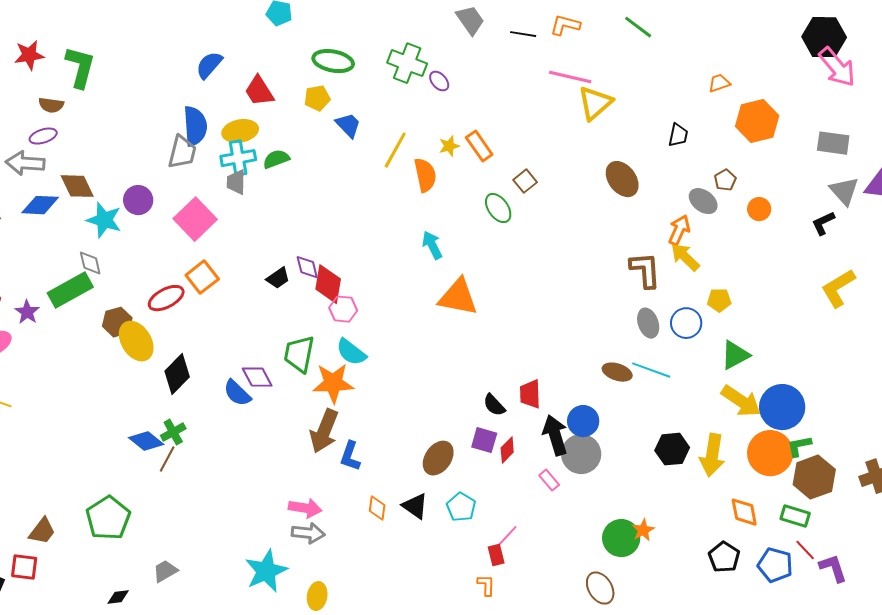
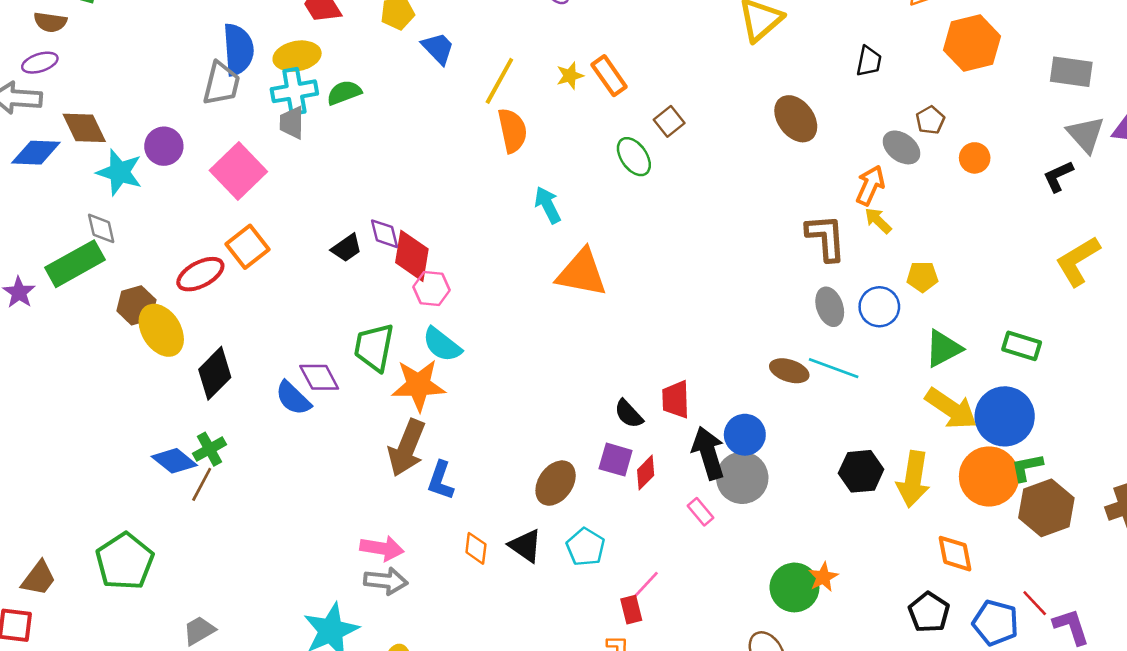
orange semicircle: (425, 175) -> (512, 131), moved
yellow arrow: (685, 257) -> (878, 221), size x0.7
green rectangle: (795, 516) -> (1022, 346), moved

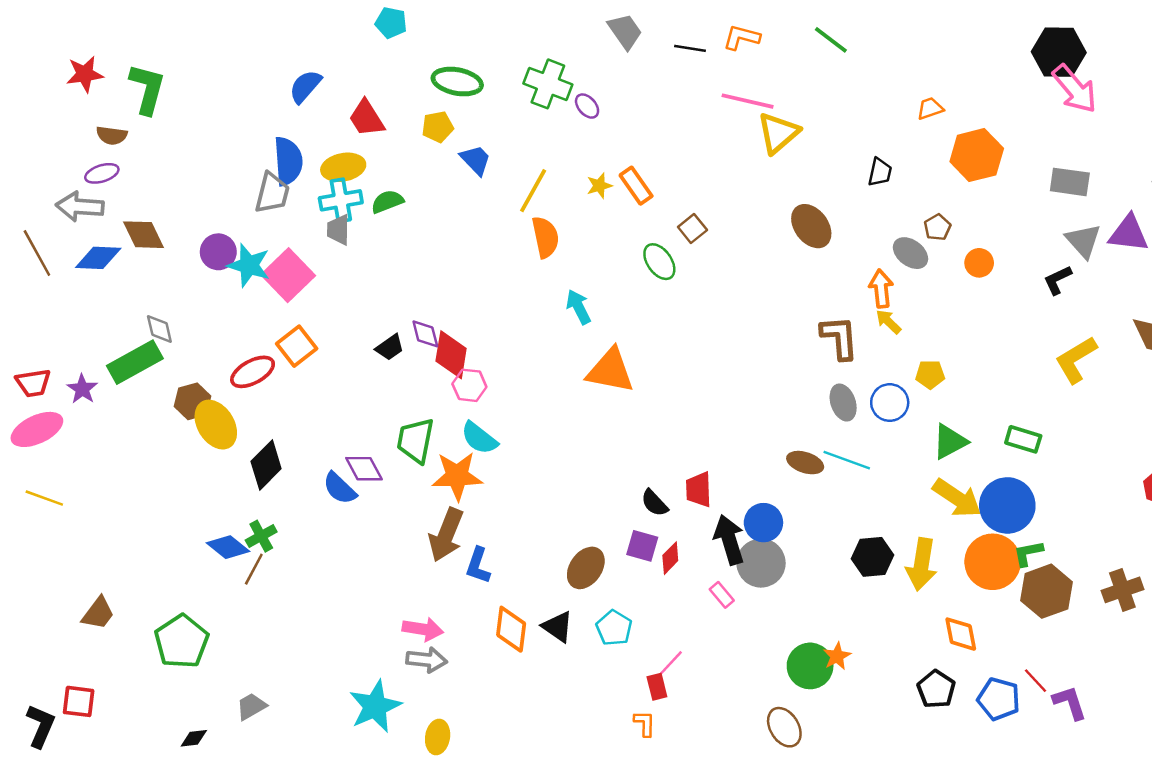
cyan star: (119, 172) -> (249, 265), moved
orange arrow: (870, 185) -> (881, 289), turned -30
orange diamond: (476, 548) -> (511, 629), size x1.5
brown trapezoid: (39, 578) -> (98, 613), moved

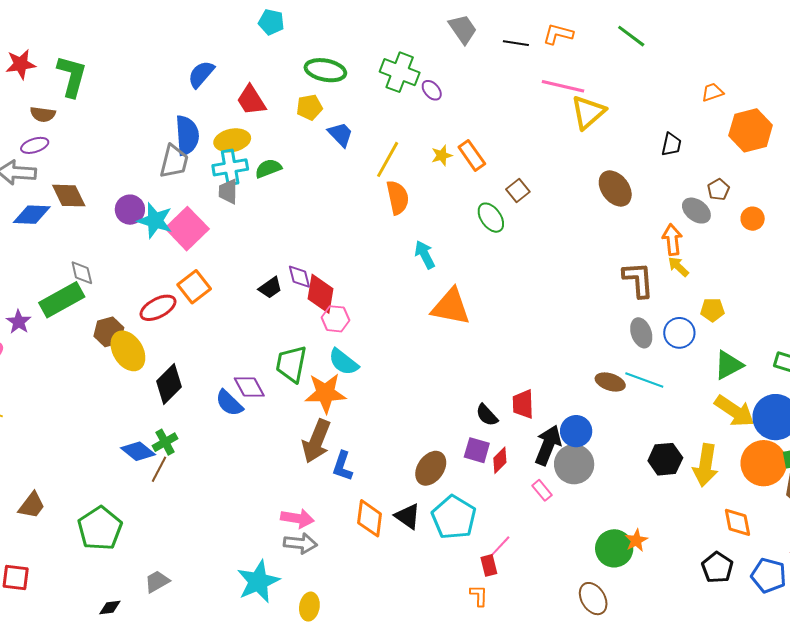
black arrow: (729, 540) -> (548, 445), turned 39
cyan pentagon: (614, 628) -> (454, 517), size x1.5

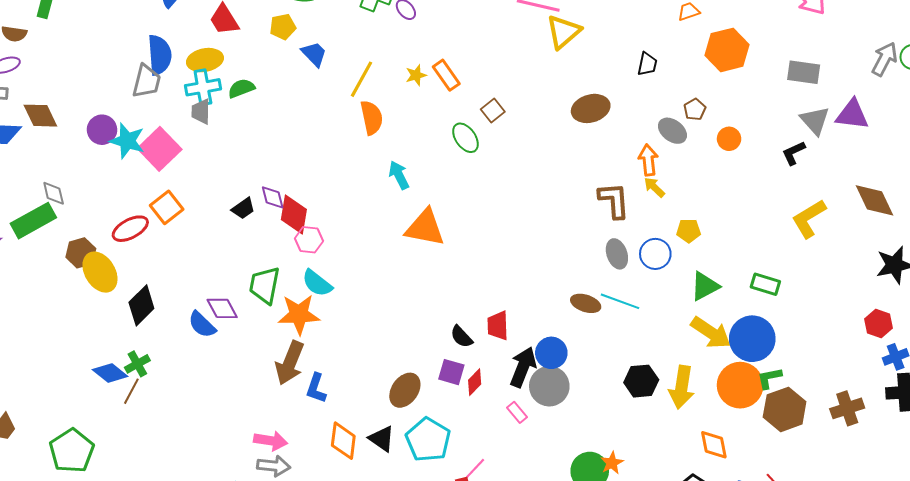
brown ellipse: (615, 188) -> (591, 108), turned -69

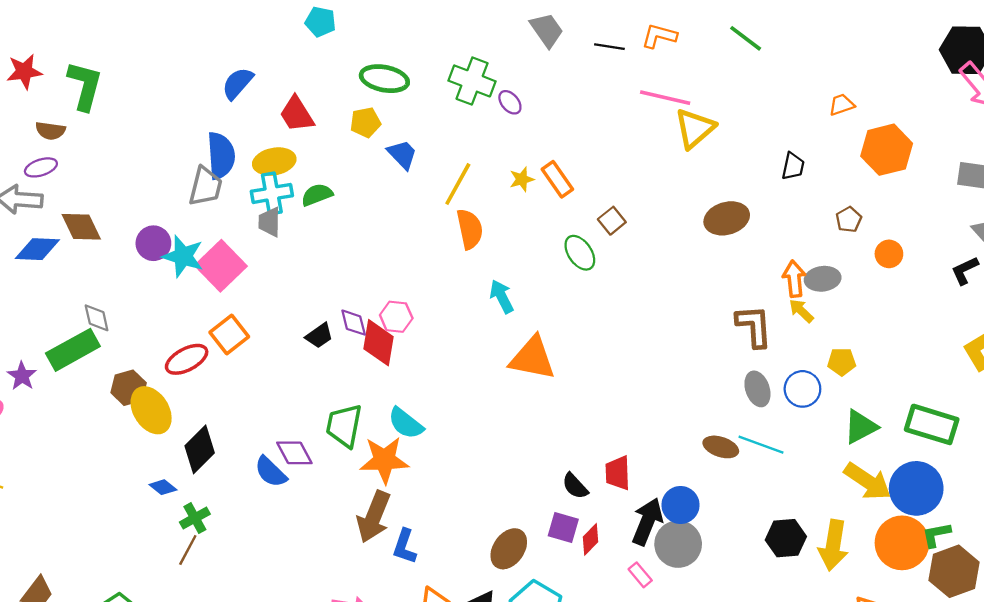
gray ellipse: (672, 131) -> (823, 279), moved, turned -44
pink hexagon: (309, 240) -> (396, 317), moved
green rectangle: (765, 284) -> (932, 424), size x1.5
blue diamond: (110, 373) -> (163, 487), moved, size x0.7

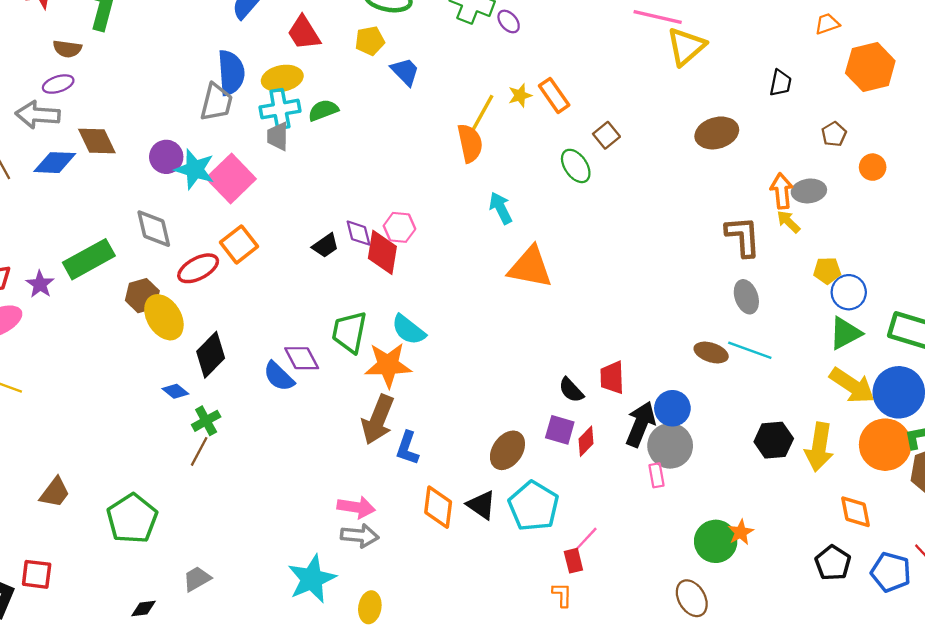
yellow line: (458, 184) -> (481, 115), moved
gray diamond: (97, 318) -> (154, 229), moved, size x1.4
blue circle: (802, 389) -> (849, 292), moved
pink rectangle: (640, 575) -> (656, 475), moved, turned 30

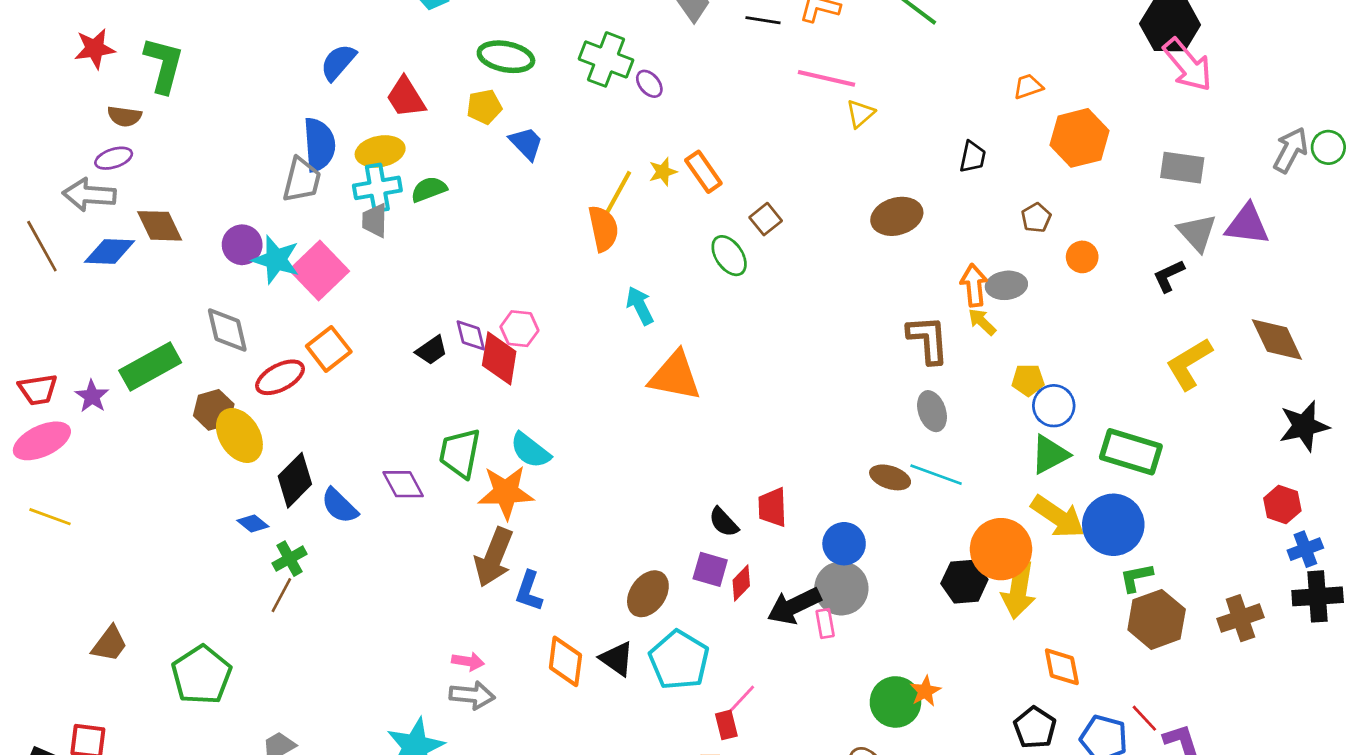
yellow triangle: (686, 47) -> (860, 114), size x0.6
blue semicircle: (279, 376) -> (340, 506), moved
black arrow: (641, 424) -> (794, 606), moved, turned -138
orange circle: (885, 445) -> (1001, 549), moved
pink arrow: (356, 507) -> (468, 661), size x0.7

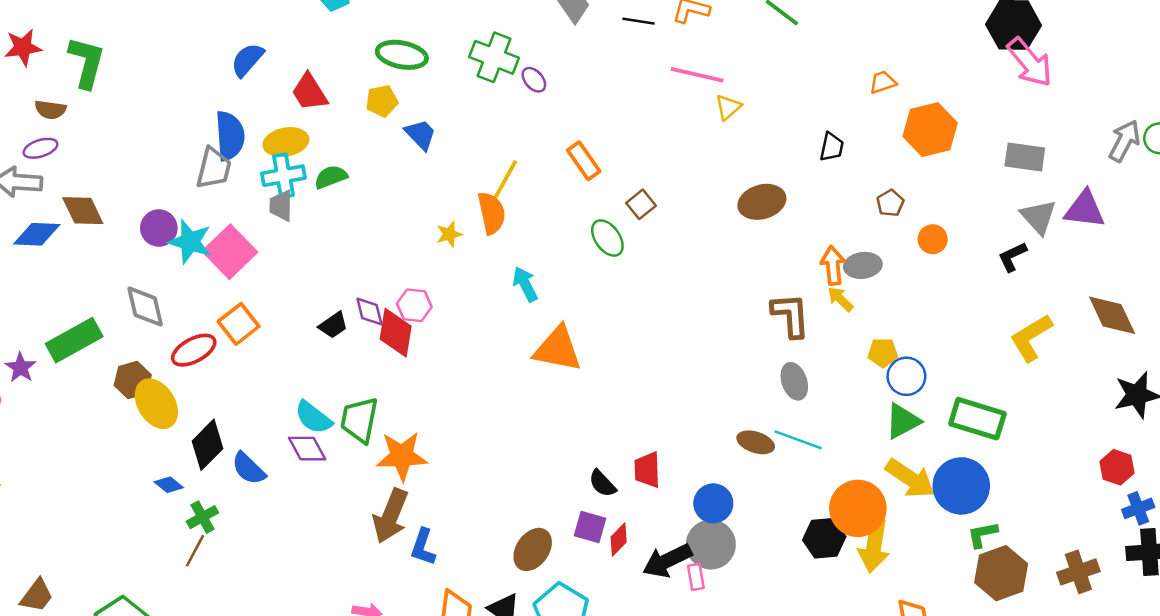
yellow star: (663, 172) -> (449, 234), moved
cyan semicircle: (530, 450) -> (313, 417), moved

